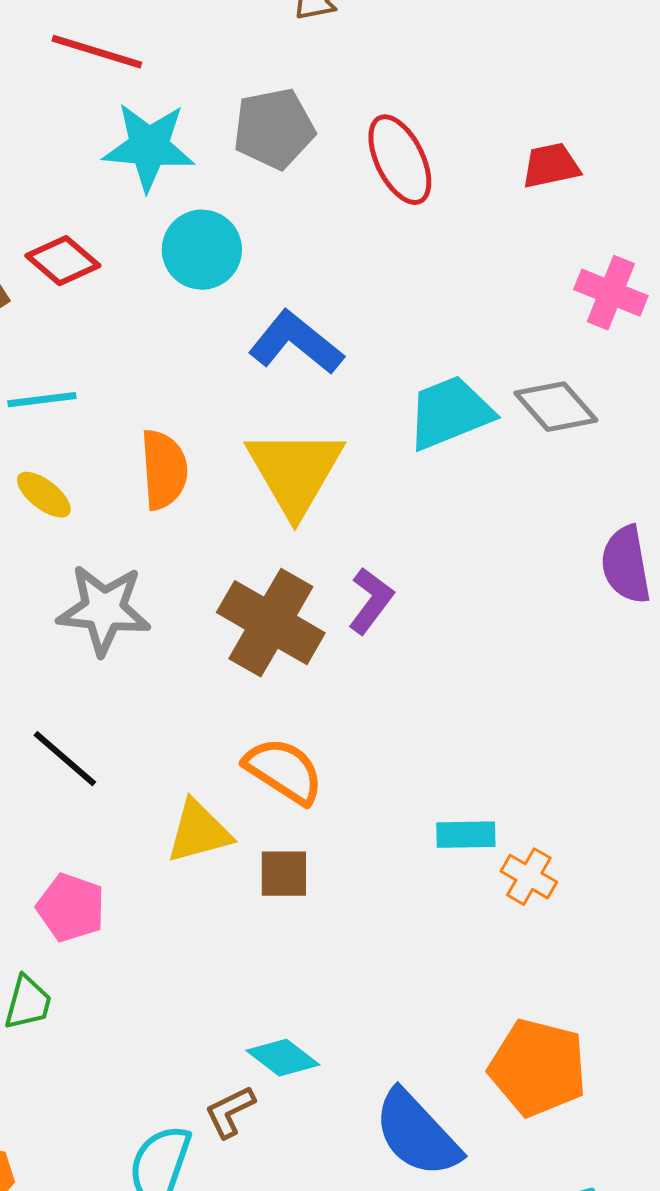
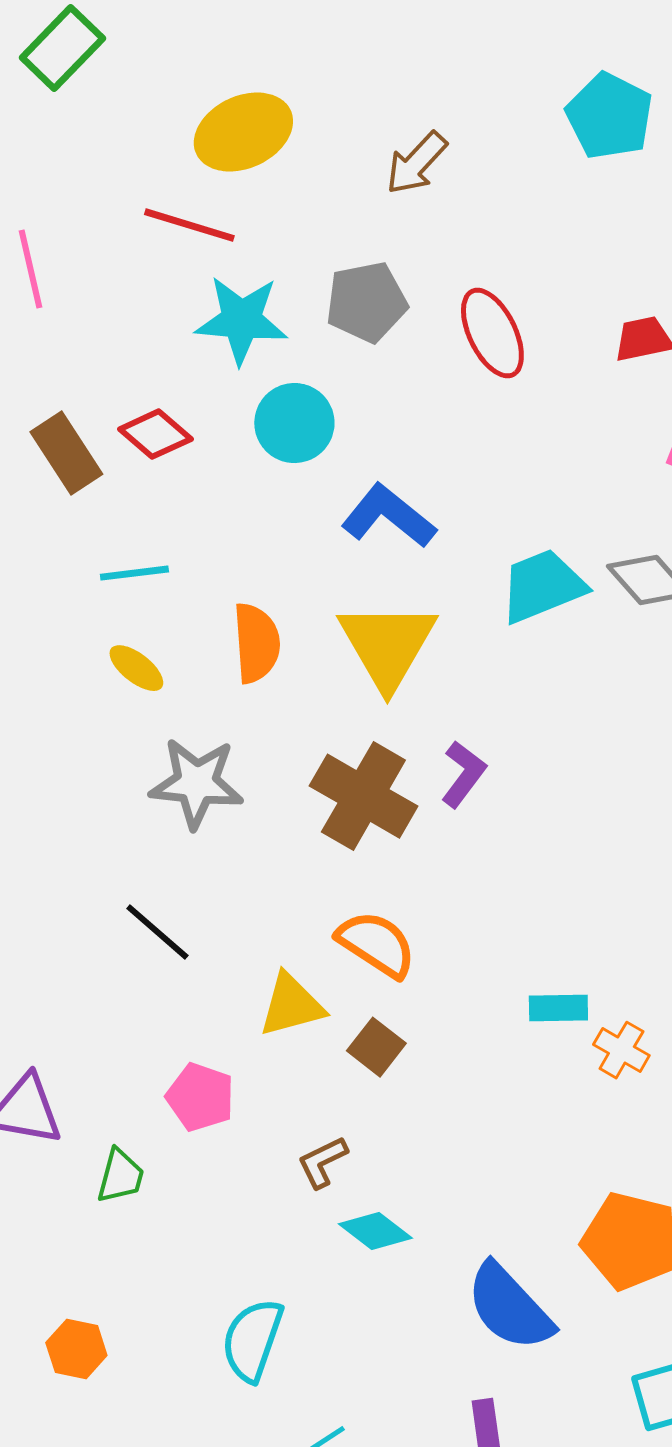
brown square: (284, 874) -> (376, 1047), turned 38
pink pentagon: (71, 908) -> (200, 1097), moved
brown L-shape: (230, 1112) -> (322, 1162), moved

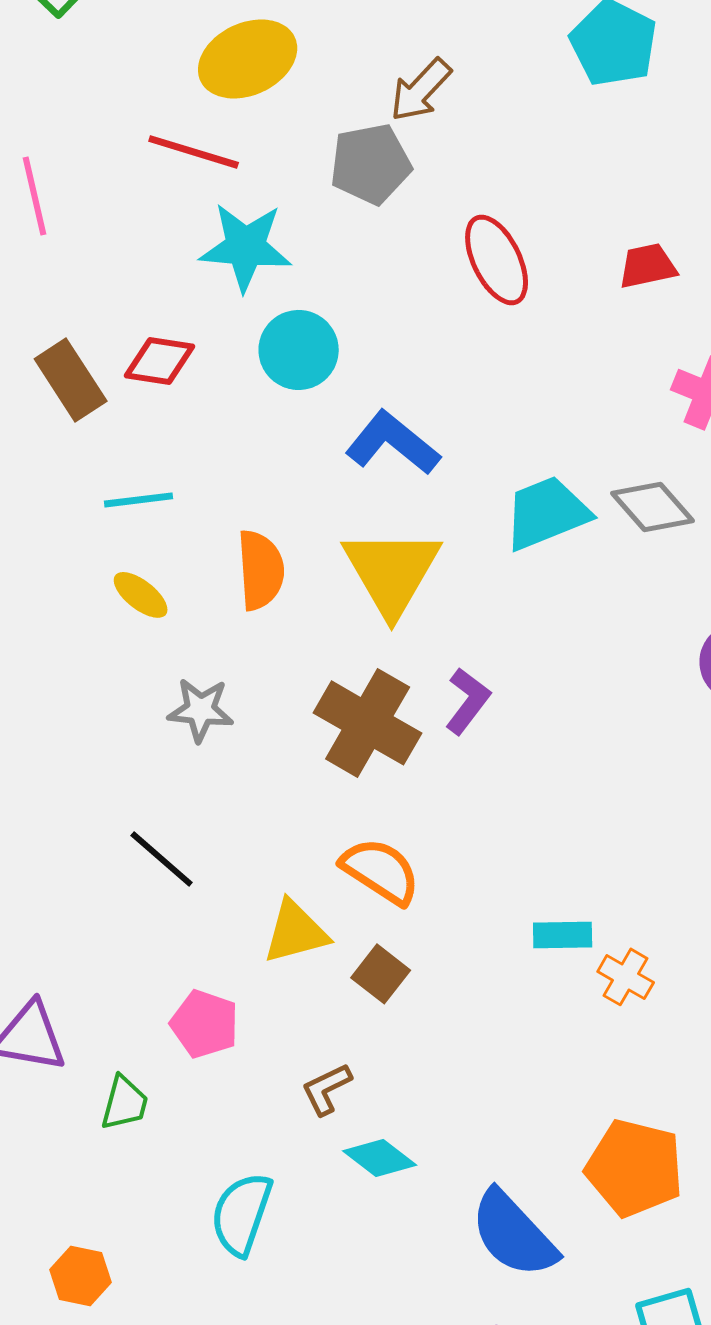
gray pentagon: (366, 302) -> (371, 164), moved
red diamond: (155, 434) -> (160, 361), turned -32
gray star: (196, 783) -> (201, 710), size x0.7
cyan semicircle: (252, 1340) -> (242, 1214), moved

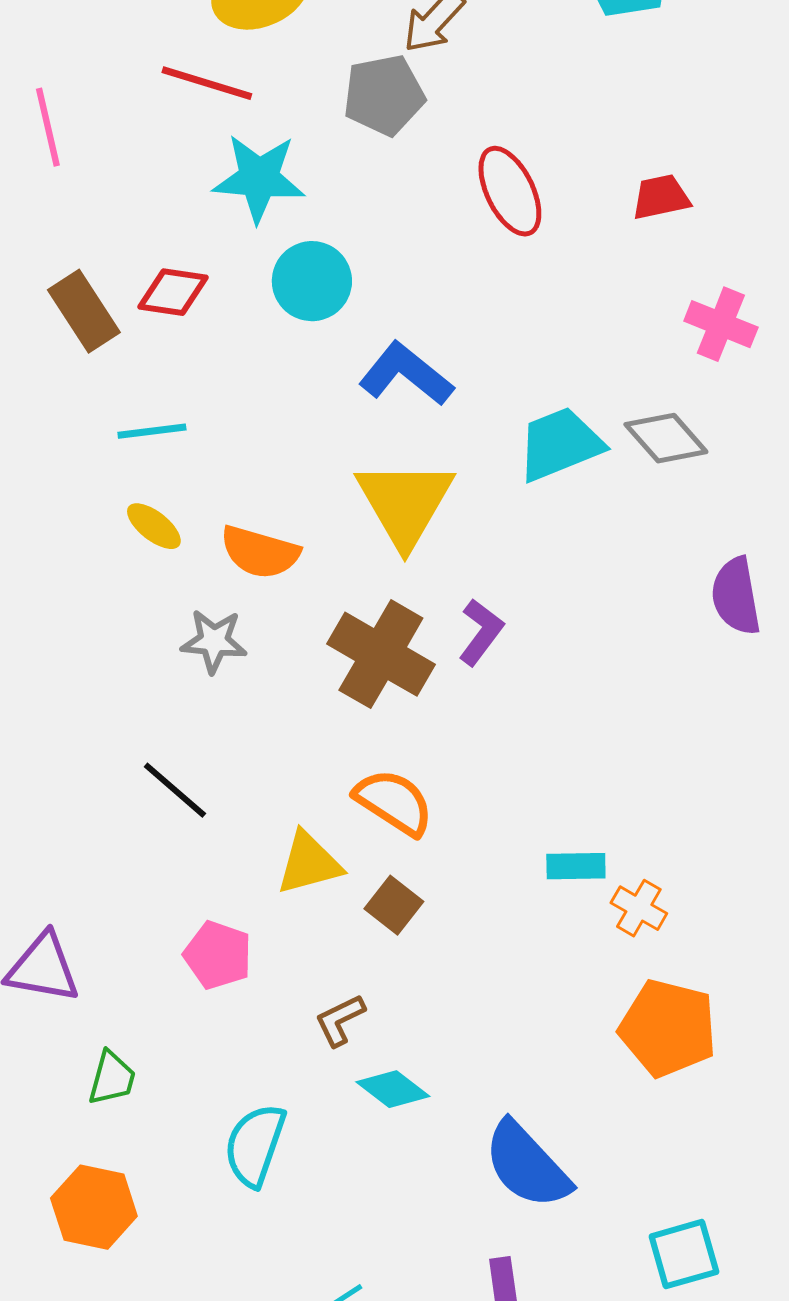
orange semicircle: (261, 570) -> (260, 552), moved, turned 110
green trapezoid: (125, 1103) -> (112, 1078), moved
orange pentagon: (635, 1168) -> (668, 1028), moved
orange hexagon: (81, 1276) -> (94, 1207), size x1.4

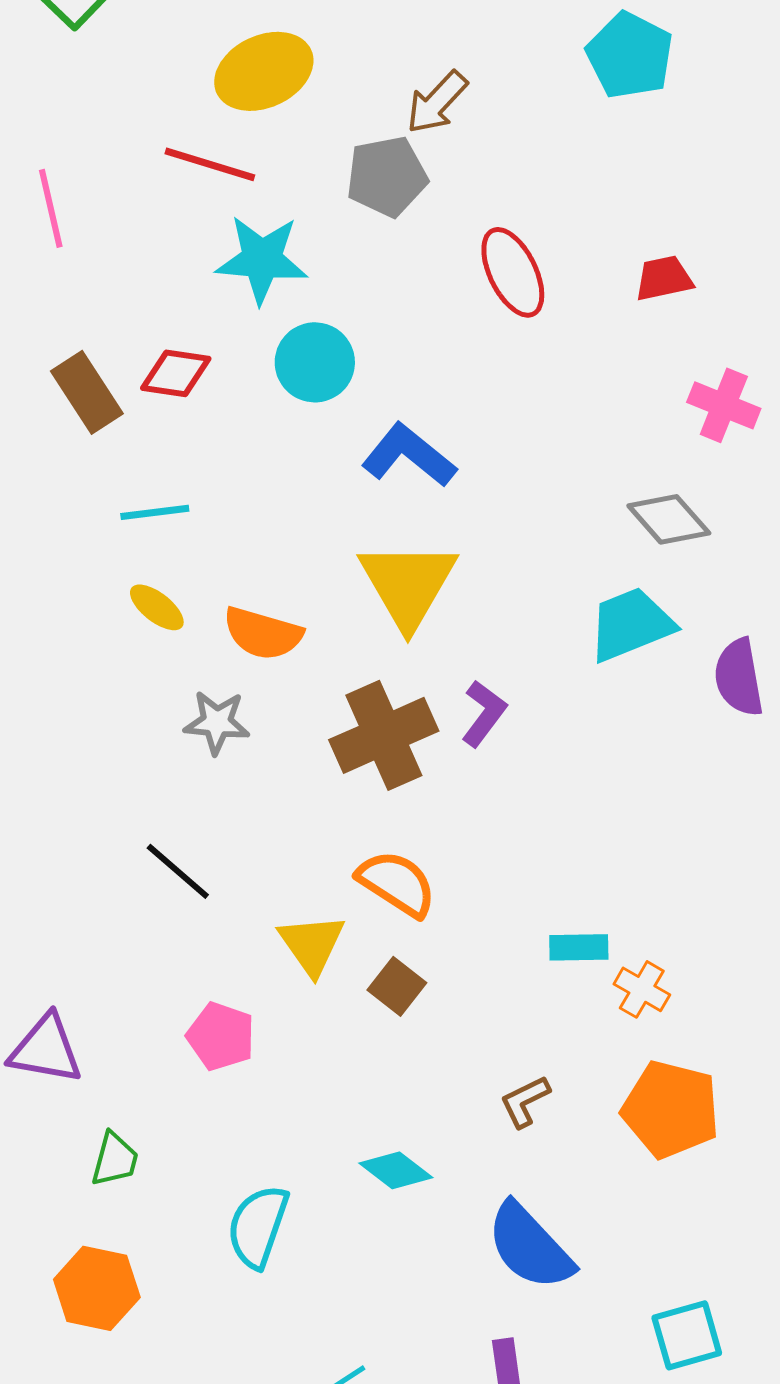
cyan trapezoid: (560, 444) -> (631, 624), moved
brown cross: (381, 654) -> (384, 735), turned 36
yellow triangle: (309, 863) -> (312, 944), turned -50
brown L-shape: (340, 1020) -> (525, 1101), moved

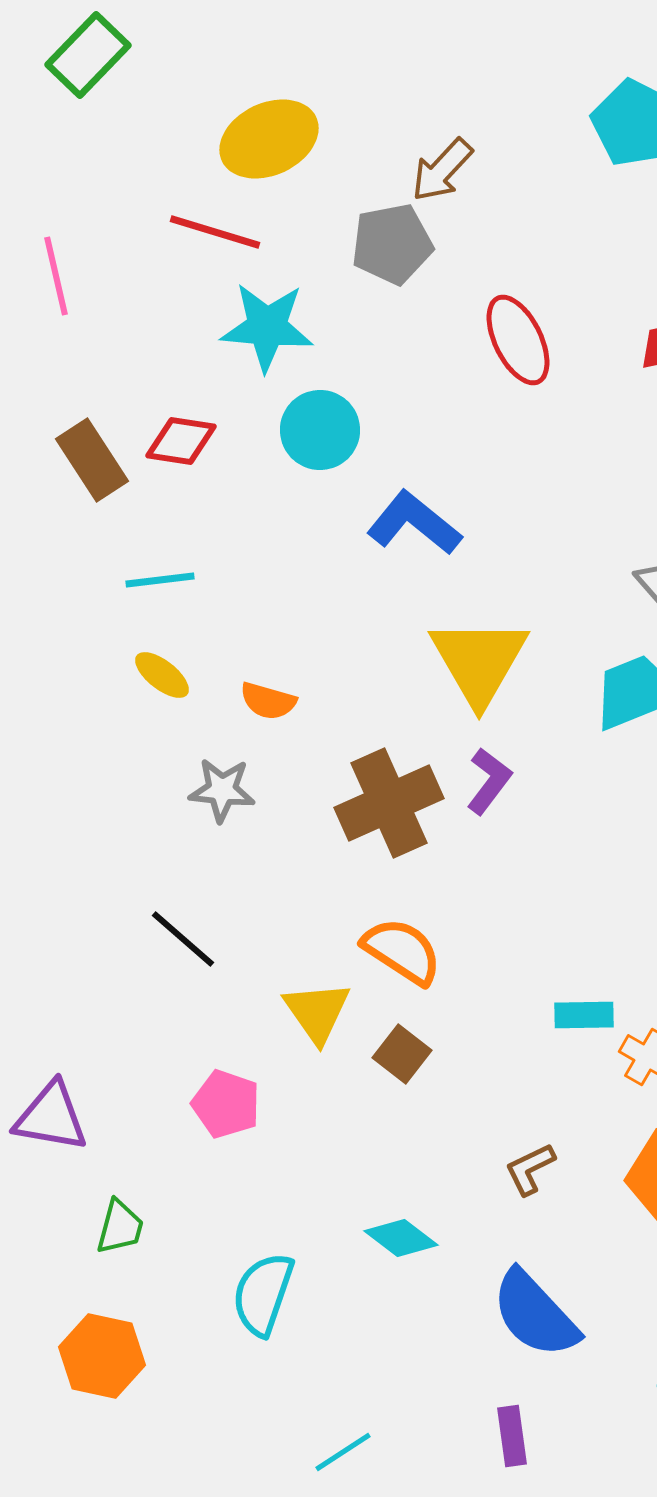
yellow triangle: (408, 584) -> (479, 661), moved
orange semicircle: (263, 633) -> (268, 701), size x0.7

